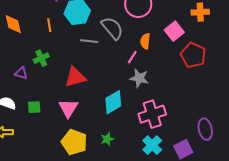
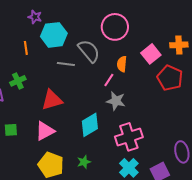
orange cross: (200, 12) -> (179, 45), moved
pink triangle: (68, 108) -> (45, 131), turned 30

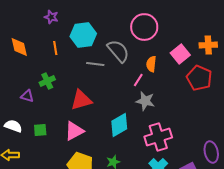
purple star: (35, 17) -> (51, 17), moved

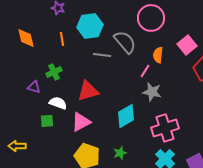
white semicircle: (13, 126) -> (58, 103), moved

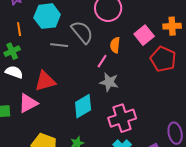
green cross: (54, 72) -> (12, 51), moved
white semicircle: (58, 103) -> (14, 72), moved
pink triangle: (81, 122) -> (28, 103), moved

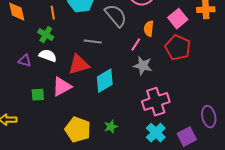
gray line: (59, 45) -> (93, 42), moved
green cross: (12, 51) -> (46, 35), turned -35
red pentagon: (163, 59) -> (178, 48), moved
cyan diamond: (83, 106) -> (105, 81), moved

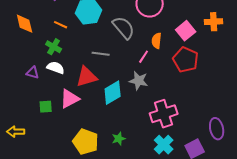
orange line: (53, 13) -> (61, 25), turned -56
gray star: (143, 66) -> (139, 81), moved

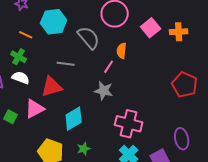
pink square: (186, 31) -> (151, 28), moved
red pentagon: (186, 60) -> (185, 85), moved
cyan diamond: (113, 93) -> (74, 119), moved
green square: (46, 107) -> (11, 117), turned 32
pink cross: (164, 114) -> (129, 124), turned 32

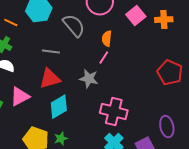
pink line: (109, 67) -> (104, 58), moved
red triangle: (52, 87) -> (50, 79), moved
green star: (84, 149) -> (61, 139), moved

